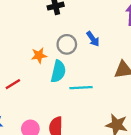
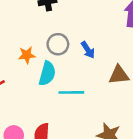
blue arrow: (93, 39) -> (88, 50), moved

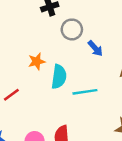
gray circle: (58, 44) -> (72, 29), moved

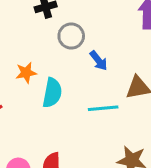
cyan line: (85, 92) -> (103, 108), moved

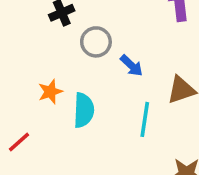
cyan line: (103, 108) -> (145, 119), turned -68

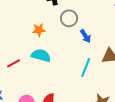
orange star: (50, 92) -> (39, 30), moved
cyan semicircle: (84, 110) -> (41, 55), moved, turned -90

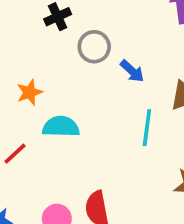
orange star: (39, 30) -> (29, 92), moved

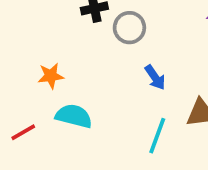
gray circle: (94, 47) -> (129, 28), moved

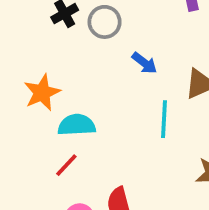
orange star: (51, 76) -> (42, 93), size x1.4
red line: (23, 132) -> (66, 165), moved

